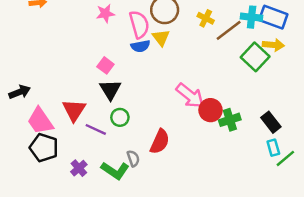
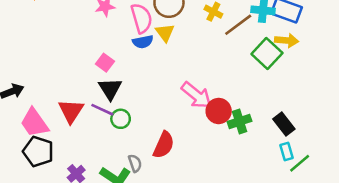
purple line: (96, 129) -> (102, 110), moved

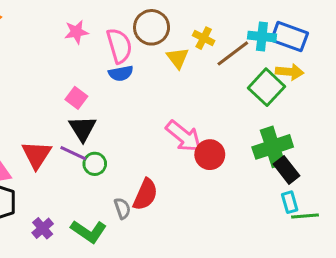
yellow triangle: (165, 33) -> (178, 58), moved
green cross: (239, 121) -> (273, 147), moved, size x1.4
gray semicircle: (135, 163) -> (122, 208), moved
green line: (300, 163) -> (305, 216), turned 35

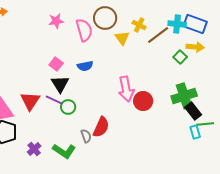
blue semicircle: (121, 73) -> (85, 66), moved
green square: (267, 87) -> (180, 57), size x0.6
pink arrow: (184, 136) -> (126, 89), turned 40
green line: (305, 216) -> (205, 124), moved

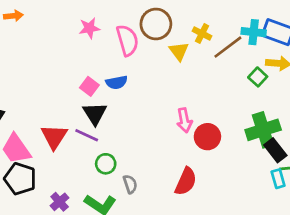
blue semicircle: (85, 66) -> (117, 82), moved
pink arrow: (126, 89) -> (184, 120), size x0.7
green circle: (68, 107) -> (106, 164), moved
red semicircle: (101, 127) -> (186, 181), moved

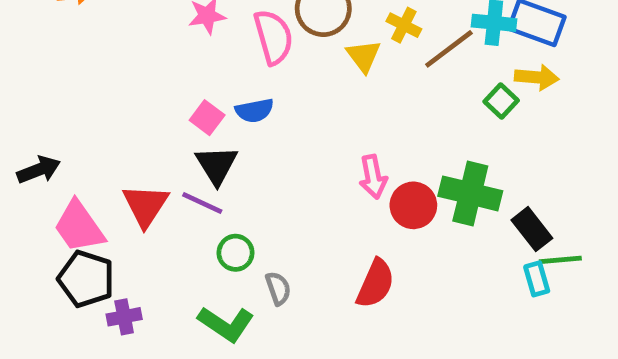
green cross: (263, 130) -> (470, 193), moved, turned 32
purple cross: (60, 202) -> (124, 317), moved, turned 30

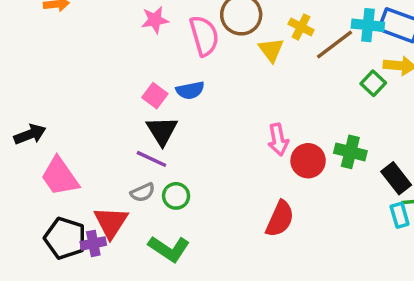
green cross: (470, 193) -> (350, 152), size x0.7
red triangle: (145, 205) -> (111, 222), moved
black pentagon: (86, 279) -> (65, 238), moved
gray semicircle: (278, 288) -> (143, 192), moved, turned 85

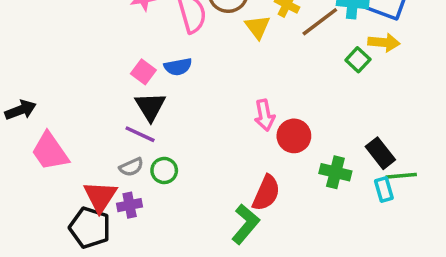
green cross: (350, 152) -> (335, 172), moved
black pentagon: (65, 238) -> (90, 228), moved
purple cross: (93, 243) -> (130, 205), moved
green L-shape: (169, 249) -> (245, 224), moved, turned -84

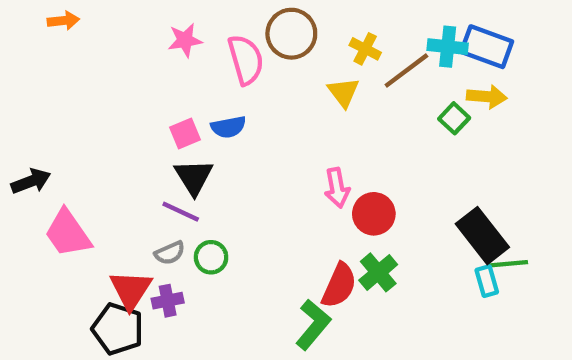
yellow triangle: (258, 27) -> (343, 92), moved
pink square: (143, 72) -> (185, 134), turned 30
black rectangle: (380, 153) -> (482, 236), size x1.4
green cross: (335, 172) -> (378, 272), moved, turned 36

